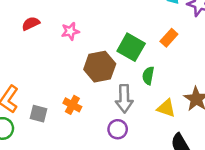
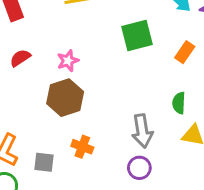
green square: (131, 47) -> (137, 36), moved, turned -36
brown hexagon: (100, 67) -> (65, 98), moved
green semicircle: (148, 76) -> (179, 103), moved

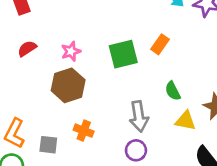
green square: (137, 36) -> (123, 54), moved
orange rectangle: (185, 52) -> (160, 44), moved
green semicircle: (179, 103) -> (173, 91), turned -30

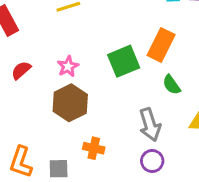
orange rectangle: (160, 44) -> (161, 45), size x1.5
green semicircle: (173, 91) -> (172, 85), moved

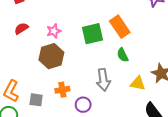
orange rectangle: (161, 45) -> (120, 27), turned -70
orange cross: (94, 148) -> (62, 90), turned -32
purple circle: (152, 161) -> (83, 105), moved

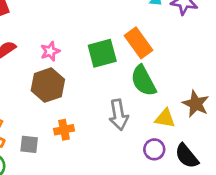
green semicircle: (123, 55) -> (143, 81), size x1.6
purple circle: (83, 105) -> (154, 149), moved

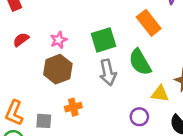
orange rectangle: (139, 43) -> (149, 23), moved
gray arrow: (119, 115) -> (108, 72), moved
purple circle: (154, 149) -> (139, 117), moved

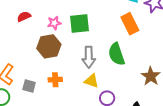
green square: (104, 40) -> (79, 24), moved
yellow triangle: (160, 94) -> (91, 81), moved

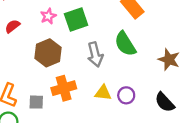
pink star: (54, 23) -> (48, 16), moved
orange cross: (55, 80) -> (64, 88), size x1.5
yellow triangle: (91, 81) -> (103, 93), moved

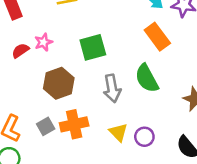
pink star: (48, 16) -> (43, 42), moved
yellow triangle: (103, 93) -> (118, 132), turned 36
gray square: (36, 102) -> (46, 126), moved, turned -35

